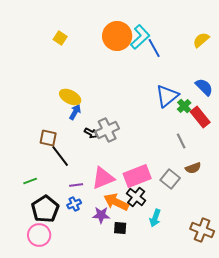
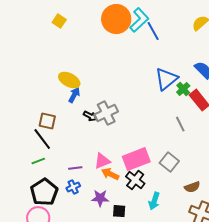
black line: (60, 156) -> (42, 139), moved
brown semicircle: (193, 168) -> (192, 187), moved
pink triangle: (103, 178) -> (102, 161), size x0.7
green line: (30, 181) -> (38, 161), moved
orange arrow: (116, 202) -> (110, 174), moved, size x0.7

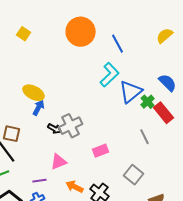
cyan L-shape: (139, 20) -> (110, 75), moved
pink rectangle: (136, 159) -> (101, 151), moved, size x0.6
pink triangle: (102, 161) -> (59, 162), moved

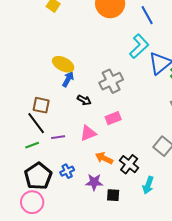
gray cross: (71, 126) -> (111, 81), moved
pink rectangle: (101, 151) -> (113, 118), moved
purple line: (40, 181) -> (58, 137), moved

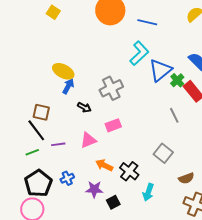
blue line: (147, 15) -> (147, 22), turned -48
black square: (113, 195) -> (113, 202), turned -32

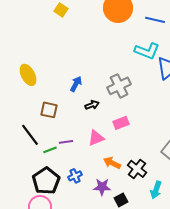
cyan L-shape: (139, 53) -> (147, 51), turned 65
yellow ellipse: (63, 71) -> (28, 75), moved, turned 35
black arrow: (84, 107) -> (92, 105), turned -48
black line: (36, 130) -> (30, 135), moved
green line: (32, 152) -> (50, 150), moved

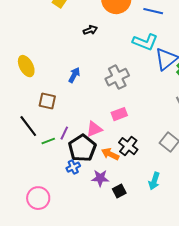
black arrow: (92, 105) -> (90, 30), moved
purple line: (66, 142) -> (64, 133), turned -56
black cross: (137, 169) -> (128, 146), moved
black pentagon: (46, 181) -> (82, 148), moved

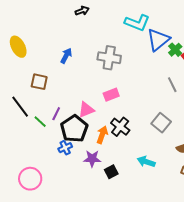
gray cross: (117, 77) -> (109, 58), turned 35
green line: (48, 141) -> (40, 122), turned 64
orange arrow: (110, 154) -> (102, 135), turned 84
cyan arrow: (154, 181) -> (146, 162), turned 90

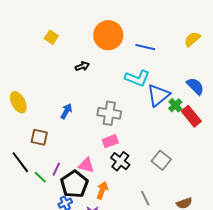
gray line: (172, 85) -> (145, 198), moved
pink rectangle: (111, 95) -> (110, 141), moved
pink triangle: (86, 110) -> (86, 165), turned 36
gray square: (161, 123) -> (161, 160), moved
black cross: (120, 127) -> (120, 161), moved

